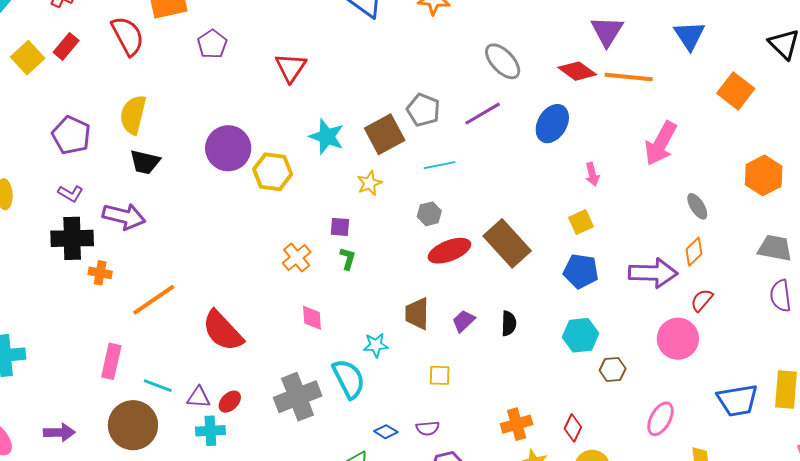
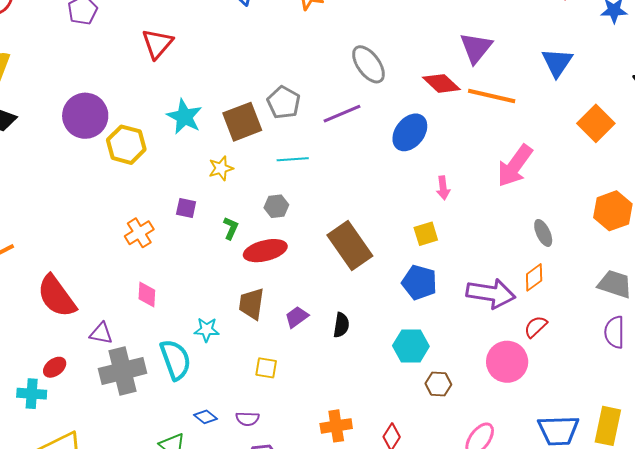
red ellipse: (449, 251) -> (265, 251), moved
green L-shape: (348, 259) -> (231, 228), moved
purple triangle: (198, 397) -> (101, 333), moved

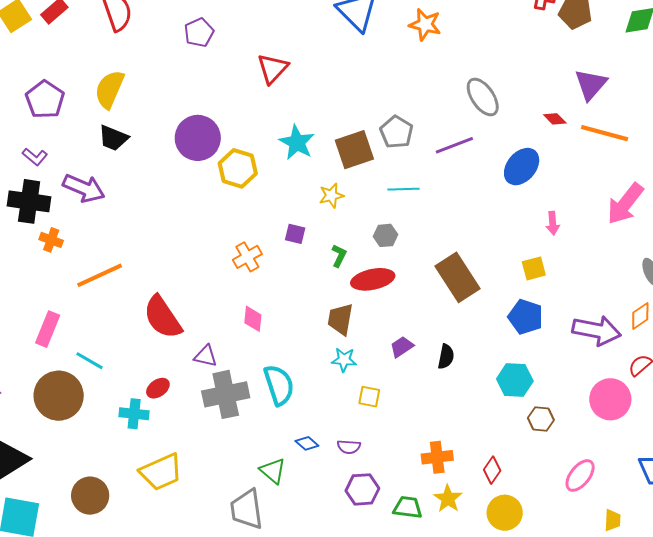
red diamond: (441, 83) -> (555, 119), size x0.6
brown trapezoid: (252, 304) -> (340, 319), moved
cyan star: (207, 330) -> (344, 360), moved

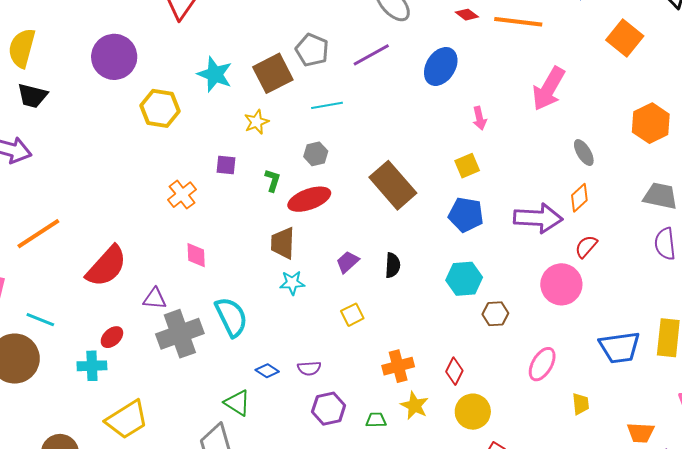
purple circle: (198, 138) -> (114, 57), moved
red semicircle: (163, 317) -> (106, 266), turned -96
yellow square: (369, 397) -> (352, 315), moved, turned -30
green trapezoid: (408, 507) -> (376, 420), size x0.7

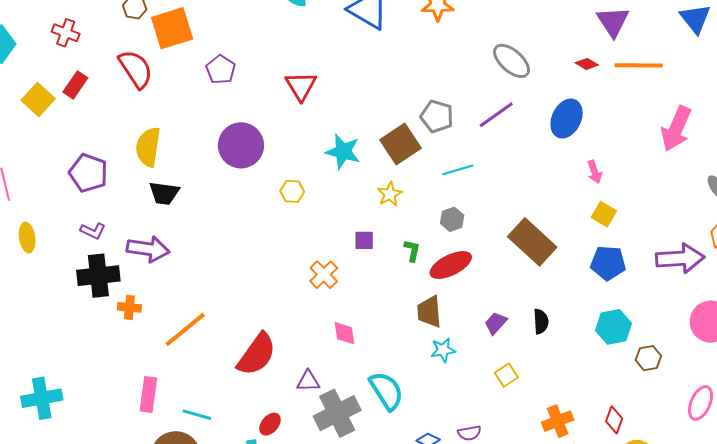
yellow hexagon: (160, 108) -> (292, 191), size x0.6
pink arrow: (480, 118) -> (595, 172), moved
yellow square: (467, 166) -> (604, 214), turned -30

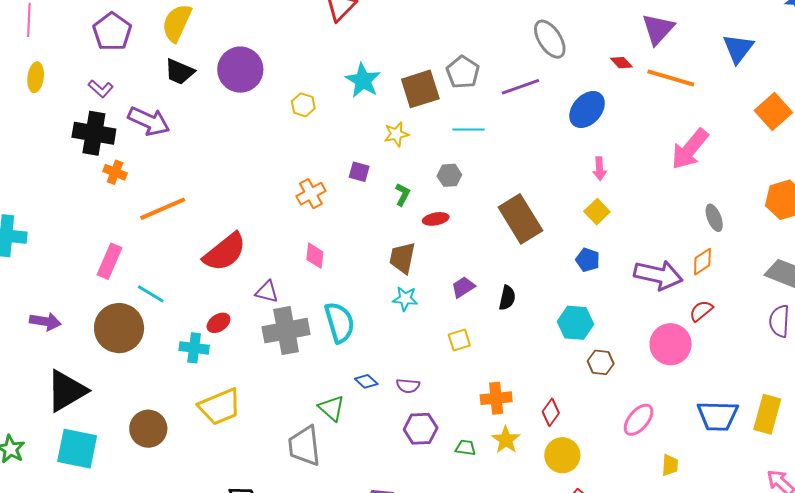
purple circle: (241, 145) -> (240, 70), moved
blue pentagon: (608, 263) -> (588, 260), size x0.7
red ellipse: (451, 265) -> (436, 219), size x0.6

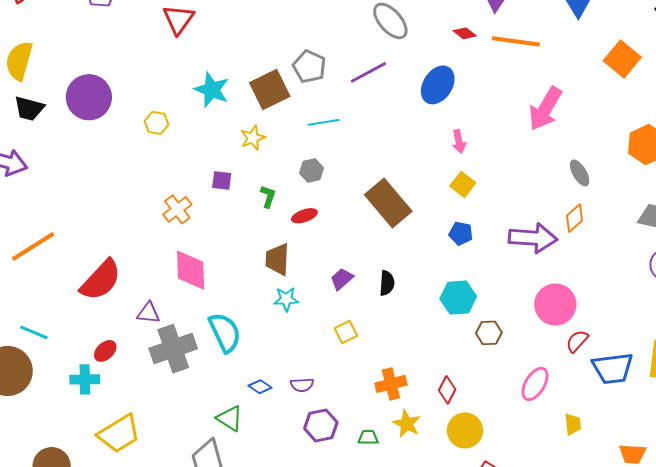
pink diamond: (315, 256) -> (191, 270), size x1.6
red semicircle: (701, 311) -> (577, 341), moved

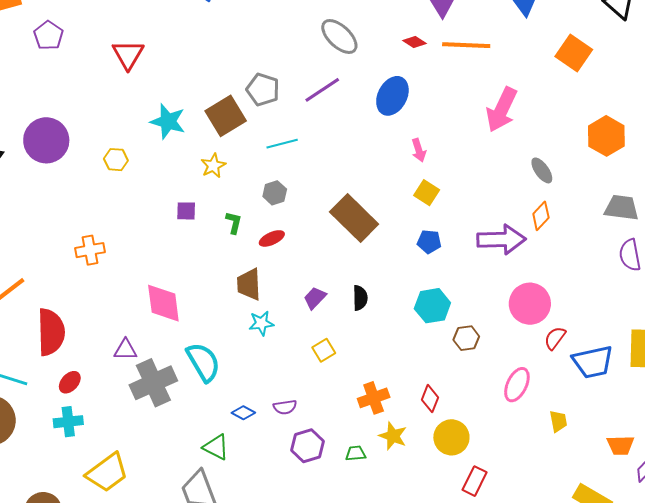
orange cross: (177, 209) -> (90, 250), moved, turned 32
red semicircle: (101, 280) -> (51, 332), moved, turned -39
red ellipse: (105, 351) -> (70, 382), moved

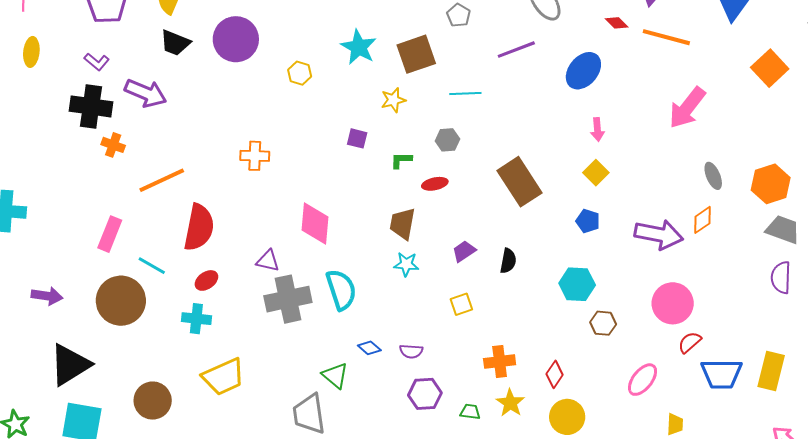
gray pentagon: (263, 89) -> (459, 15), moved, size x0.7
orange hexagon: (606, 136) -> (771, 184), moved
green L-shape: (234, 223) -> (401, 160), turned -115

